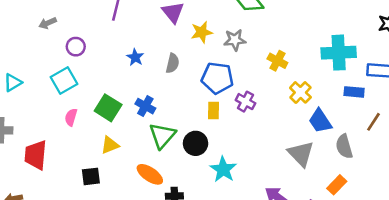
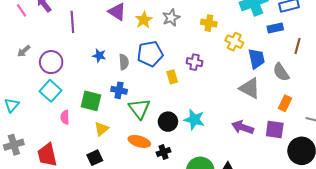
purple circle: (76, 47) -> (51, 62), size x1.5
gray semicircle: (173, 63) -> (124, 62), moved
blue pentagon: (217, 78) -> (150, 54), moved
blue trapezoid: (320, 121) -> (256, 59), turned -140
black circle: (196, 143) -> (168, 122), moved

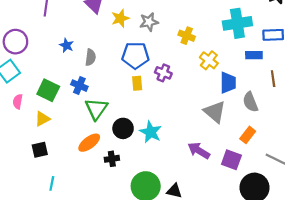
brown line: (297, 46) -> (273, 79), turned -35
blue pentagon: (150, 54) -> (135, 55), moved
yellow triangle: (102, 129) -> (42, 119), moved
orange ellipse: (139, 141) -> (89, 143), turned -65

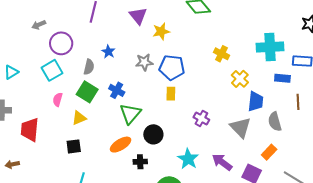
gray star: (149, 22) -> (144, 62), moved
gray semicircle: (90, 57) -> (89, 67), moved
purple cross: (163, 73) -> (201, 118), moved
cyan star: (151, 132) -> (188, 159), moved

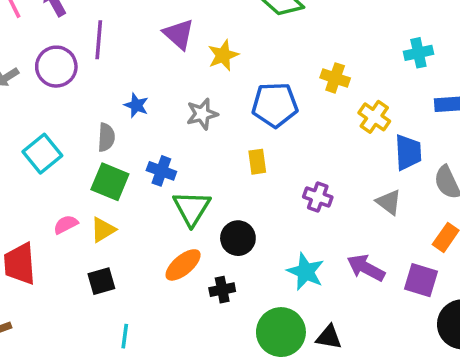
purple circle: (61, 43) -> (56, 67), moved
cyan cross: (270, 47) -> (418, 53), size x0.6
blue pentagon: (172, 67) -> (275, 105), moved
pink semicircle: (58, 100) -> (66, 225), moved, turned 56
gray triangle: (240, 127) -> (389, 202), size x0.7

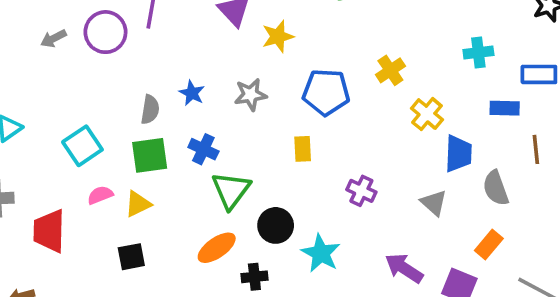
yellow cross: (335, 78) -> (390, 70), turned 32
blue star: (136, 105) -> (192, 93), moved
cyan square: (42, 154) -> (82, 146), moved
green square: (110, 182) -> (150, 155), turned -36
cyan star: (306, 272) -> (321, 253), moved

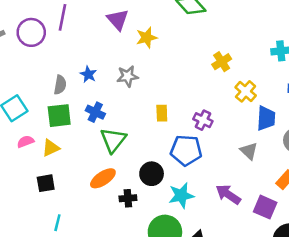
blue pentagon: (326, 92) -> (186, 150), moved
purple cross: (361, 191) -> (203, 120), moved
black circle: (276, 225) -> (152, 174), moved
cyan star: (321, 253) -> (181, 195), moved, turned 30

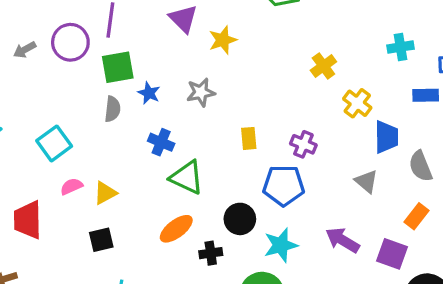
green square: (59, 116) -> (118, 67), moved
green triangle: (113, 140) -> (187, 177), turned -40

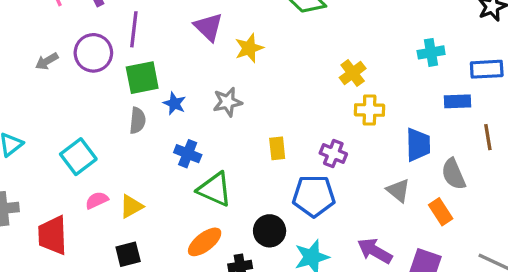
yellow cross: (357, 103) -> (370, 110), moved, turned -36
orange rectangle: (416, 216) -> (441, 212), moved, turned -70

